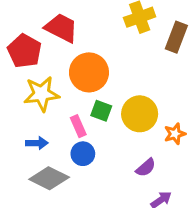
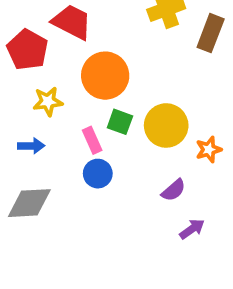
yellow star: (41, 94) -> (48, 101), size x0.7
blue arrow: (37, 143) -> (31, 146), moved
gray diamond: (49, 178) -> (29, 203), moved, turned -30

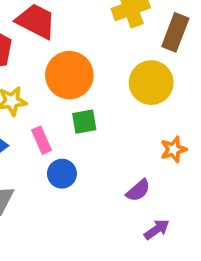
green square: (120, 122) -> (84, 122), turned -30
yellow circle: (166, 125) -> (151, 83), moved
pink rectangle: (92, 140) -> (41, 140), moved

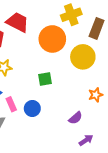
orange circle: (69, 75) -> (52, 39), moved
pink rectangle: (41, 140) -> (11, 104), moved

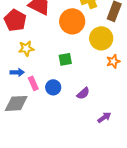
orange star: (96, 95) -> (113, 61), moved
purple semicircle: (75, 118) -> (83, 93), moved

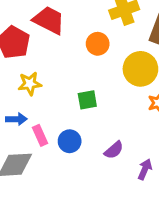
orange circle: (72, 21) -> (98, 44), size x0.6
purple arrow: (104, 117) -> (145, 169), moved, turned -32

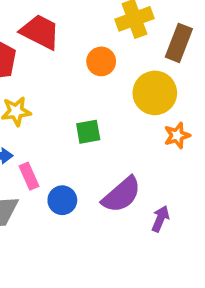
blue circle: (70, 141) -> (62, 200), moved
purple semicircle: (114, 150) -> (122, 195), size x1.6

